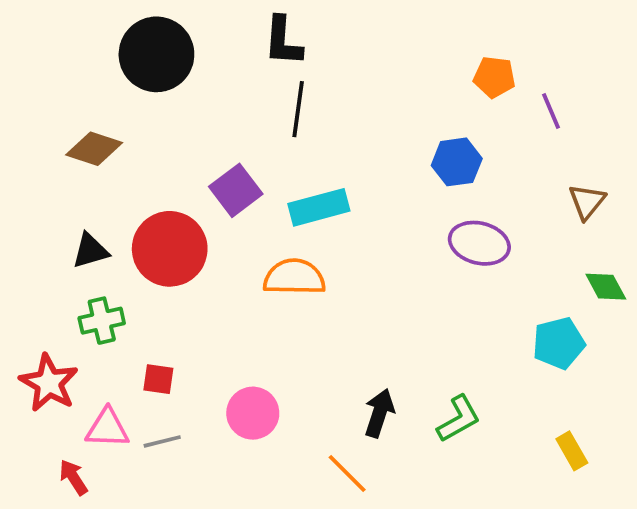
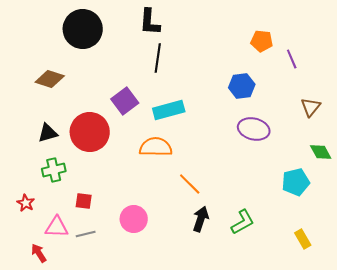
red star: (49, 383) -> (26, 203), size x0.6
orange line: (347, 474) -> (190, 184), moved

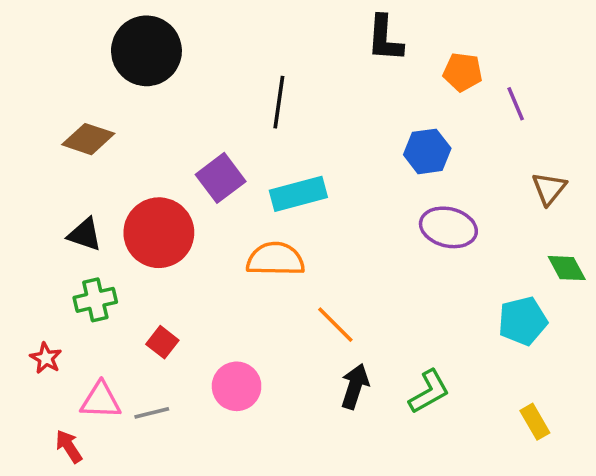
black L-shape: (150, 22) -> (385, 38), moved
black triangle: (48, 133) -> (85, 234), turned 35
red square: (84, 201) -> (162, 342), moved, turned 30

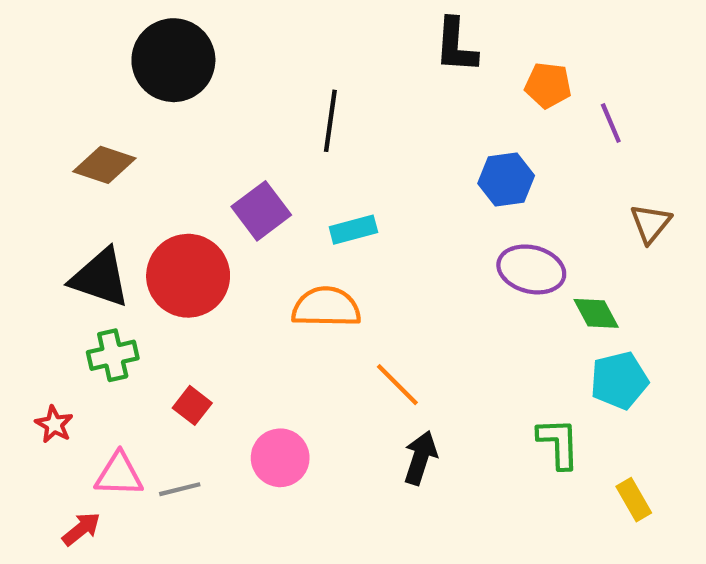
cyan rectangle: (298, 194) -> (353, 230), size x0.7
black triangle: (85, 234) -> (100, 278), size x1.5
green diamond: (567, 268) -> (596, 313), moved
green L-shape: (429, 392) -> (558, 443), moved, turned -63
red arrow: (69, 446) -> (81, 529), turned 84

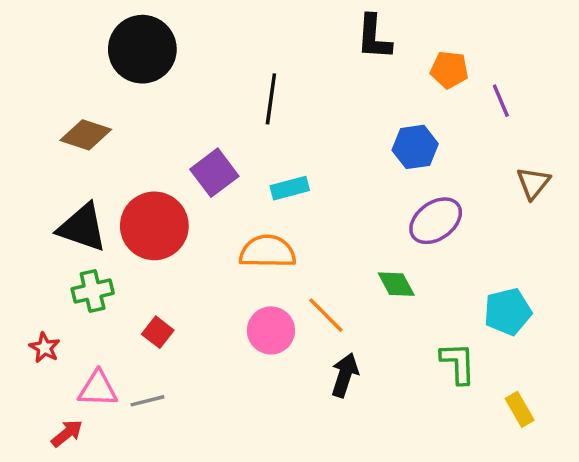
purple ellipse: (531, 269) -> (436, 221), turned -50
green diamond: (596, 313) -> (396, 284), moved
pink circle: (280, 458) -> (271, 330), moved

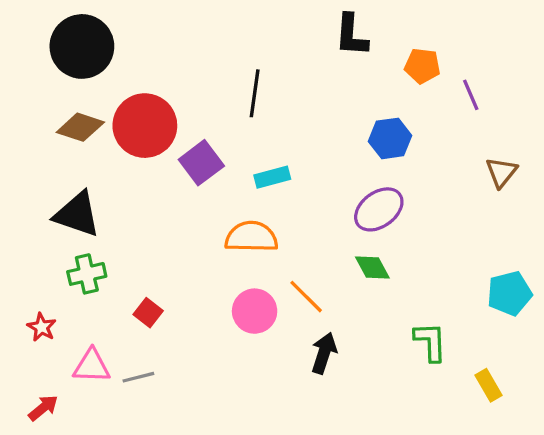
black circle: (142, 49) -> (82, 46), moved
purple ellipse: (436, 221) -> (379, 209), moved
red circle: (154, 226) -> (145, 126), moved
cyan pentagon: (508, 312) -> (509, 293), moved
red arrow: (67, 433) -> (43, 408), moved

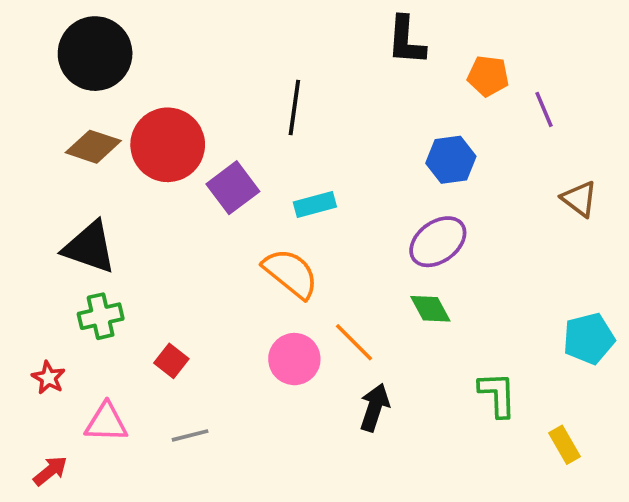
brown triangle: (501, 172) -> (579, 199), turned -32
orange semicircle: (251, 237) -> (291, 273), turned 38
gray line: (138, 377) -> (190, 435), moved

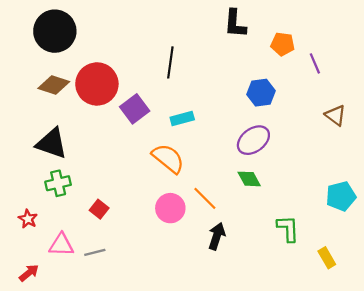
gray line: (190, 435) -> (95, 252), moved

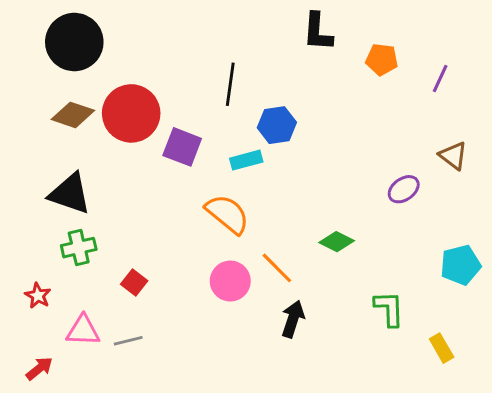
purple line: (315, 63) -> (440, 78), moved, turned 48
blue hexagon: (261, 93) -> (277, 125), moved
purple square: (135, 109) -> (182, 147), turned -32
purple ellipse: (253, 140) -> (404, 189), moved, size x0.7
green diamond: (249, 179) -> (337, 242), turned -35

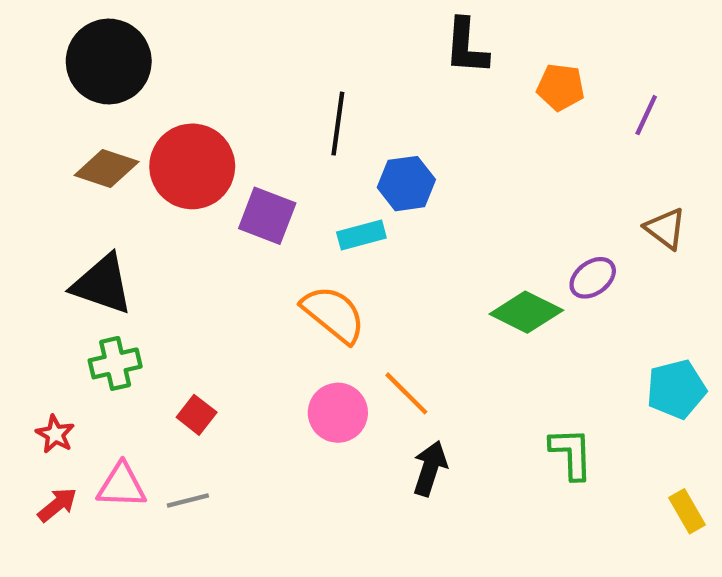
green diamond: (337, 242) -> (526, 312), moved, size x1.4
yellow rectangle: (442, 348) -> (687, 511), moved
red arrow: (39, 368) -> (57, 505), moved

